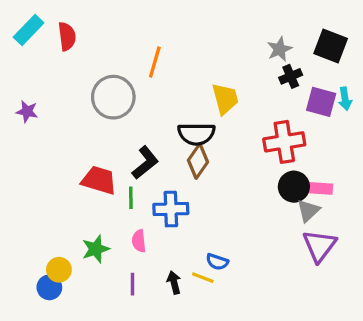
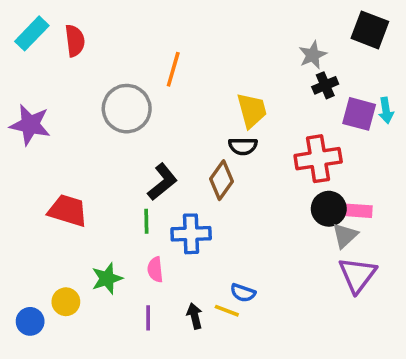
black square: (331, 46) -> (370, 30), moved
purple star: (27, 112) -> (30, 125), size x1.6
black semicircle: (196, 134) -> (243, 146), moved, size x0.7
red trapezoid: (99, 180) -> (68, 211), moved
blue circle: (49, 287) -> (30, 321), moved

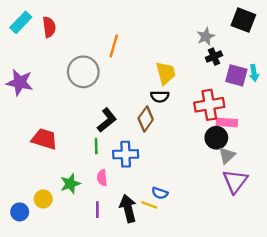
pink rectangle: (356, 211) -> (227, 122), moved
black arrow: (195, 316) -> (128, 208), size x1.6

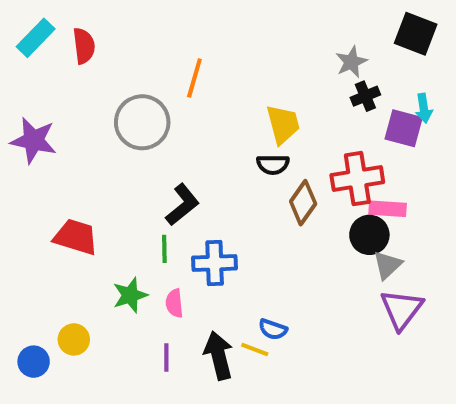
cyan arrow: (254, 73) -> (424, 108), moved
brown diamond: (146, 119) -> (303, 203), moved
green star: (70, 184) -> (130, 295), moved

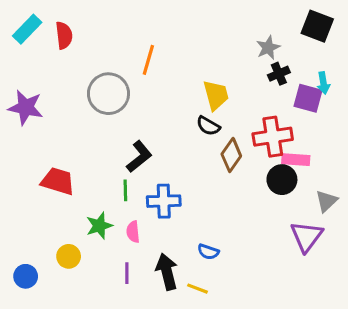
black semicircle: (273, 164) -> (208, 126), turned 30
gray triangle: (388, 265) -> (326, 201), moved
yellow circle: (74, 339) -> (69, 256), moved
yellow line: (255, 350) -> (198, 289), moved

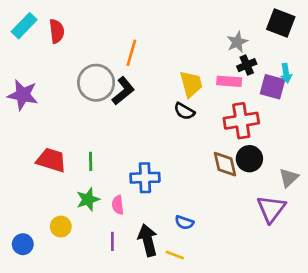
brown diamond: (231, 155) -> (225, 164), moved, turned -48
black L-shape: (139, 157) -> (123, 91), moved
pink rectangle: (296, 160) -> (229, 81), moved
green line: (125, 190) -> (91, 161), moved

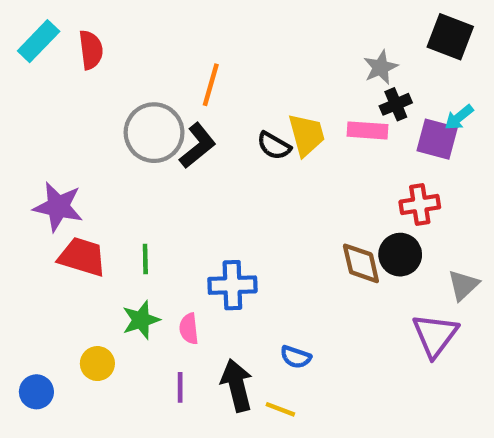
cyan arrow: (286, 73) -> (459, 117), turned 60
purple star: (23, 95) -> (58, 207), moved
black semicircle: (184, 111) -> (274, 146), moved
red cross: (241, 121) -> (420, 205), moved, size x0.7

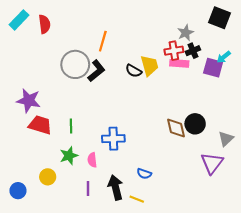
red cross: (420, 205) -> (174, 51), moved

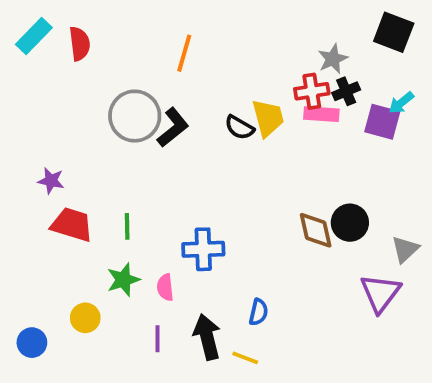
orange line: (103, 41) -> (184, 53), moved
purple star: (29, 101) -> (51, 181), size x0.6
blue semicircle: (144, 174) -> (258, 312), turned -96

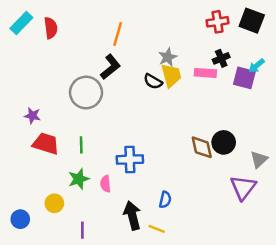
gray star: (333, 59) -> (168, 57), moved
red cross: (312, 91) -> (218, 22), moved
gray circle: (135, 116) -> (86, 92), moved
black L-shape: (173, 127) -> (110, 67), moved
purple line: (158, 339) -> (82, 230), moved

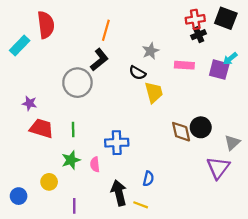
cyan rectangle: (21, 23) -> (20, 46), moved
red semicircle: (51, 28) -> (46, 25), size x1.4
black cross: (221, 58) -> (199, 35), moved
yellow trapezoid: (171, 75) -> (154, 92), moved

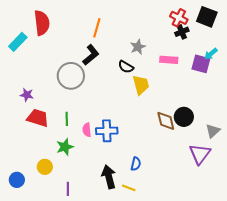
red cross: (195, 19) -> (179, 18), turned 36
pink semicircle: (95, 164) -> (87, 130), moved

